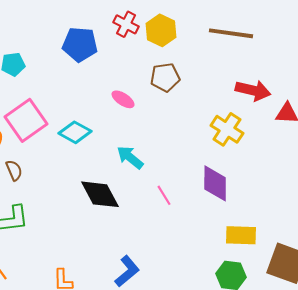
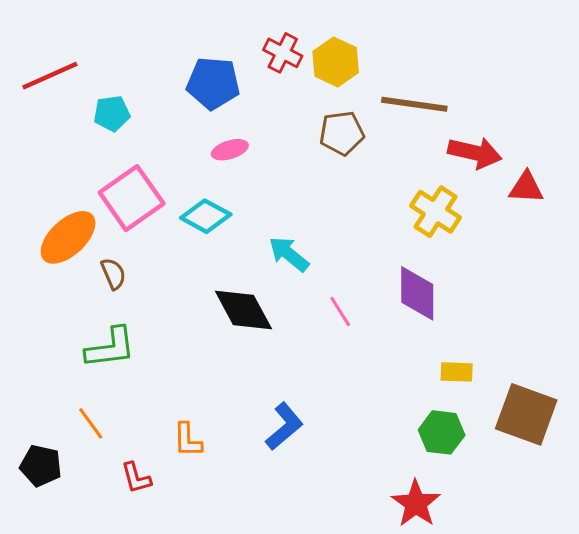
brown line: (231, 33) -> (414, 104), moved
pink ellipse: (123, 99) -> (230, 150), moved, turned -50
yellow rectangle: (241, 235) -> (457, 372), size x0.7

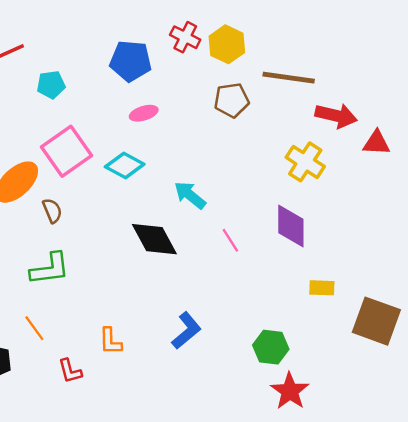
green hexagon: (442, 432) -> (271, 347), moved

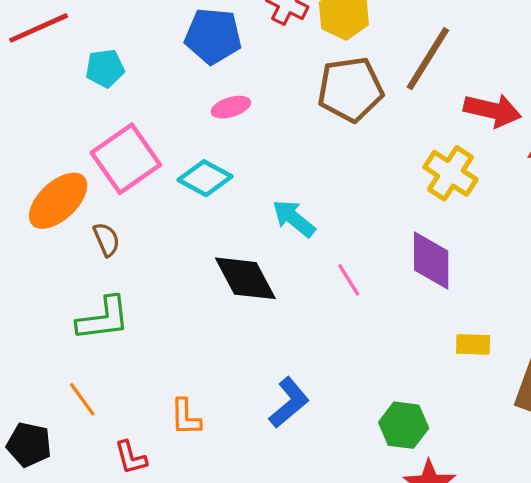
brown line: (289, 78) -> (428, 59), turned -66
brown pentagon: (232, 100) -> (350, 89), size x1.4

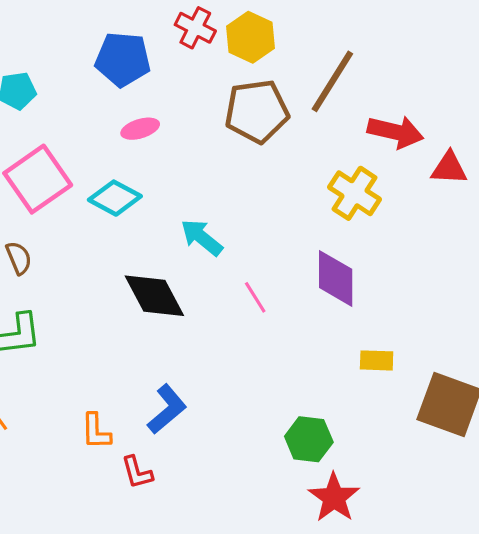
blue L-shape: (289, 403) -> (167, 409), moved
red L-shape: (131, 457) -> (137, 472), moved

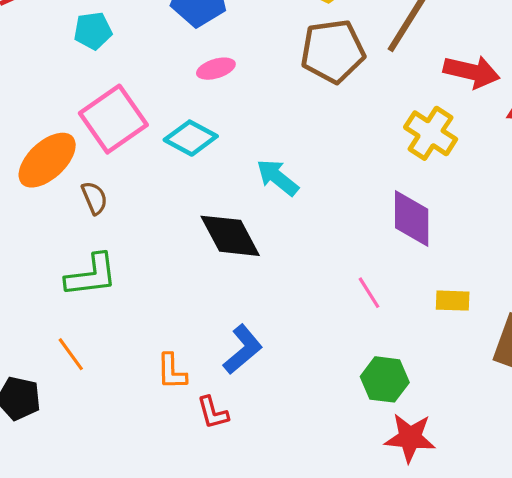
pink line: (255, 297) -> (369, 293), moved
red star: (334, 498) -> (410, 438), turned -30

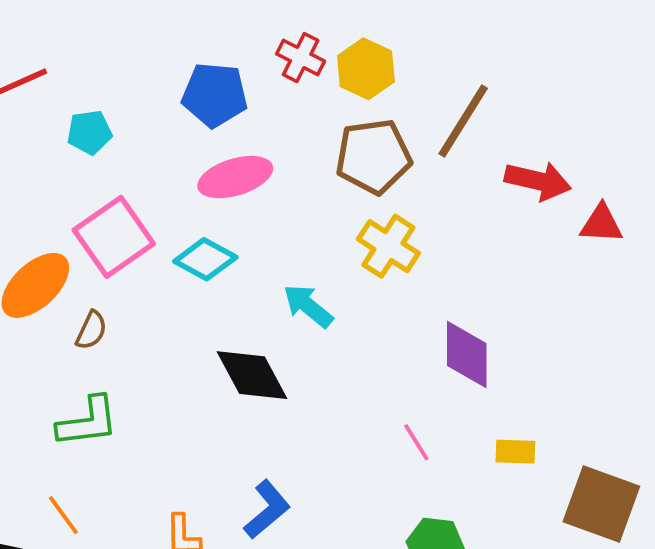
pink ellipse: (216, 69) -> (235, 177), size x1.6
yellow cross: (431, 133) -> (388, 246), moved
brown semicircle: (94, 198) -> (91, 330), turned 48

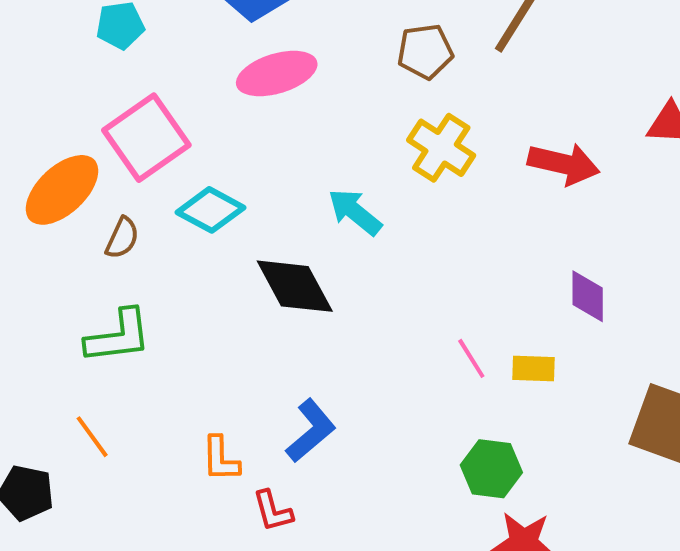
brown pentagon: (373, 157) -> (425, 51), size x0.7
red arrow: (538, 181) -> (564, 164), moved
cyan diamond: (205, 259) -> (210, 210), moved
purple diamond: (467, 355) -> (588, 296), moved, size x0.7
yellow rectangle: (515, 452) -> (534, 368), moved

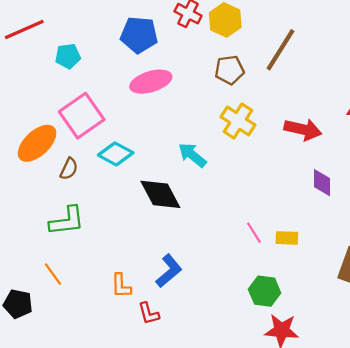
purple diamond: (588, 296) -> (322, 183), moved

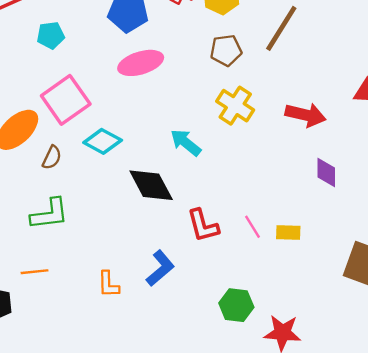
orange line: (53, 274) -> (35, 272), turned -60
green hexagon: (265, 291) -> (236, 305), moved
red L-shape: (149, 313) -> (203, 226), moved, size x1.4

